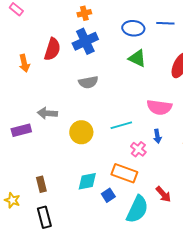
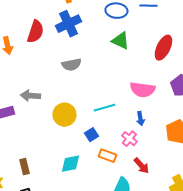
pink cross: (138, 149) -> (129, 139), moved
orange rectangle: (124, 173) -> (107, 156), size x0.7
red arrow: (163, 194) -> (141, 166), moved
blue square: (108, 195) -> (91, 135), moved

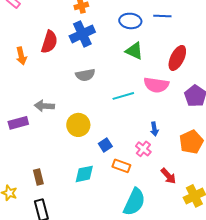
pink semicircle: (142, 90) -> (156, 85), moved
cyan line: (104, 108) -> (123, 96), moved
red arrow: (141, 166) -> (168, 176), moved

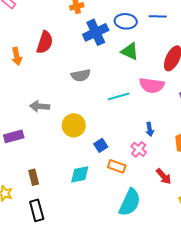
blue cross: (82, 34) -> (96, 32), moved
purple rectangle: (18, 123) -> (14, 136), moved

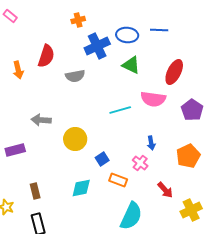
gray semicircle: (81, 75) -> (75, 76), moved

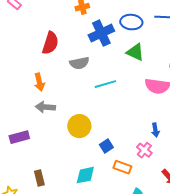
orange arrow: (18, 70) -> (39, 82), moved
cyan line: (120, 110) -> (105, 84), moved

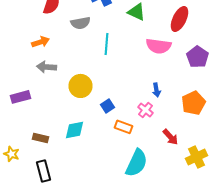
orange arrow: (39, 82) -> (40, 42), turned -96
cyan line: (105, 84) -> (106, 44), turned -70
cyan diamond: (85, 175) -> (74, 130), moved
brown rectangle: (39, 178) -> (40, 138), turned -63

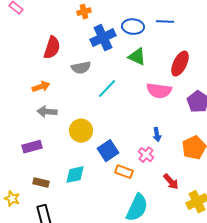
cyan line: (106, 44) -> (107, 89), turned 40
purple rectangle: (20, 97) -> (32, 147), moved
blue square: (108, 106) -> (108, 151), size x1.5

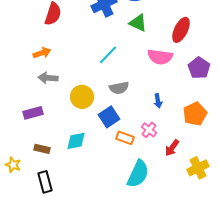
gray semicircle: (81, 68) -> (119, 88), moved
pink cross: (146, 155) -> (149, 130), moved
red arrow: (171, 182) -> (172, 148), turned 78

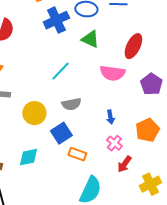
pink cross: (149, 130) -> (114, 143), moved

